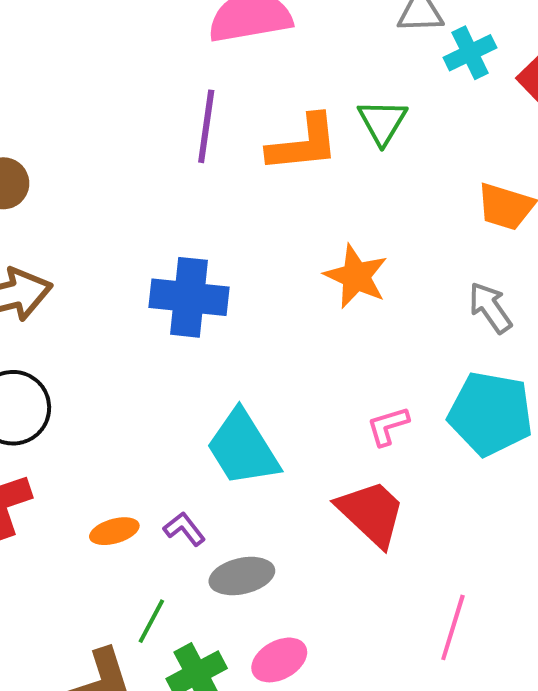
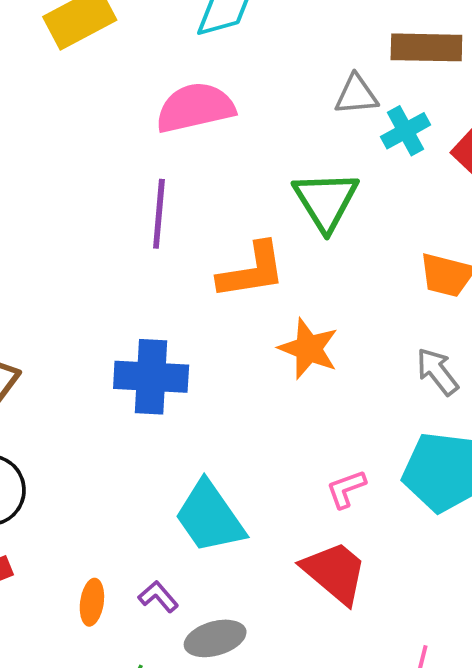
green triangle: (382, 122) -> (326, 201), size x1.4
orange L-shape: (303, 144) -> (252, 271), moved
orange ellipse: (114, 531) -> (92, 602), turned -63

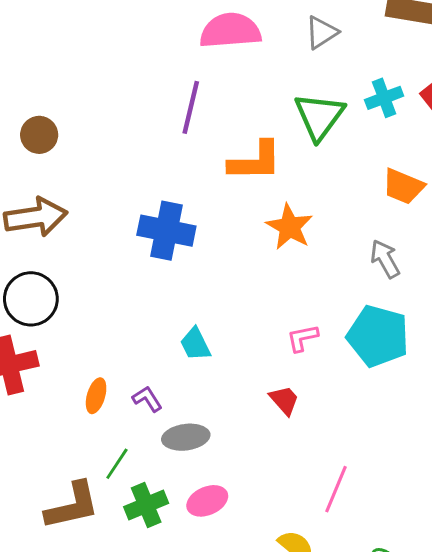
gray triangle: (356, 95) -> (322, 32), moved, turned -36
cyan cross: (406, 131) -> (384, 98), moved
cyan trapezoid: (210, 517) -> (195, 344), size x0.6
red trapezoid: (335, 572) -> (284, 400), size x0.6

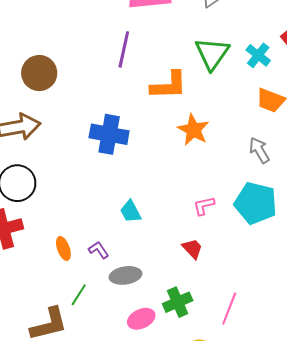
cyan cross: (384, 98) -> (258, 55), moved, turned -30
brown circle: (39, 135) -> (39, 73), moved, size x1.4
orange ellipse: (96, 396) -> (63, 248), turned -35
green cross: (146, 505) -> (178, 302), moved

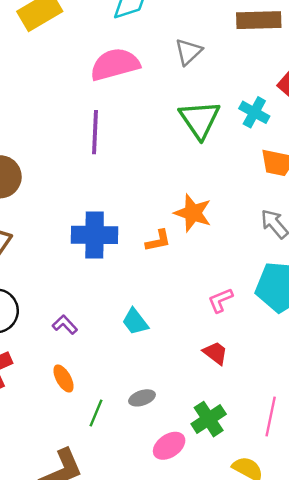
orange L-shape: (169, 85) -> (158, 241), moved, size x0.6
purple L-shape: (99, 250) -> (65, 325), moved
gray ellipse: (126, 275) -> (142, 398), size x0.7
green line: (79, 295) -> (96, 413), moved

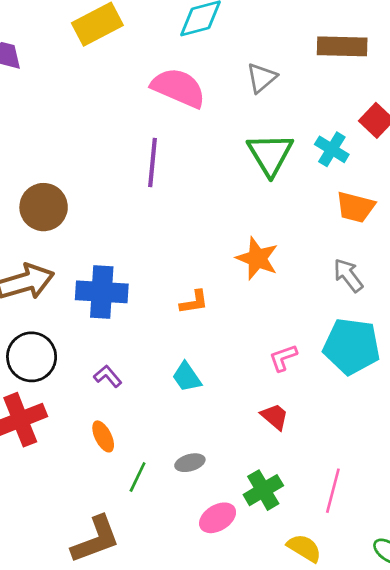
pink semicircle: (115, 64) -> (178, 88), turned 36
blue cross: (95, 235) -> (102, 292), moved
orange L-shape: (158, 241) -> (194, 302), moved

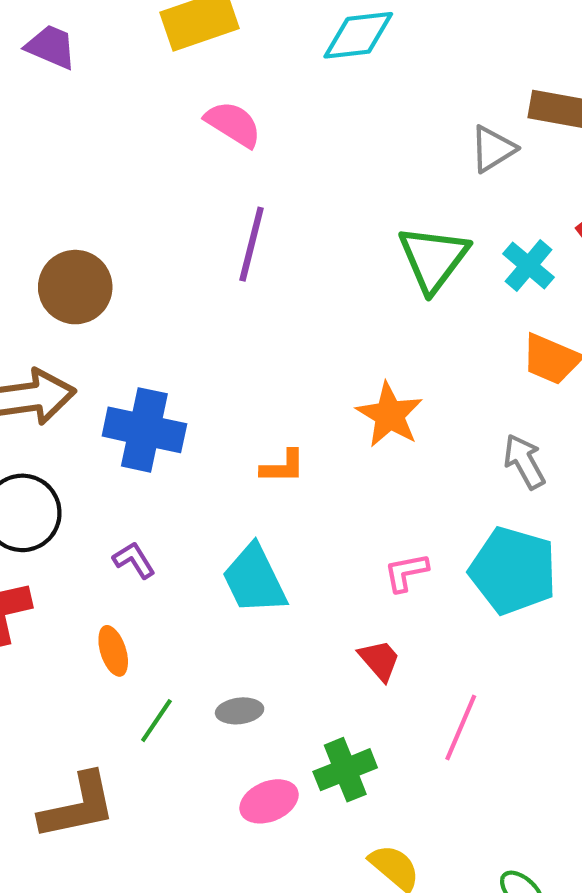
gray triangle: (262, 78) -> (493, 149), moved
pink semicircle: (178, 88) -> (233, 124), moved, size x0.7
cyan trapezoid: (187, 377) -> (254, 579), size x1.5
pink line: (333, 491) -> (461, 728), moved

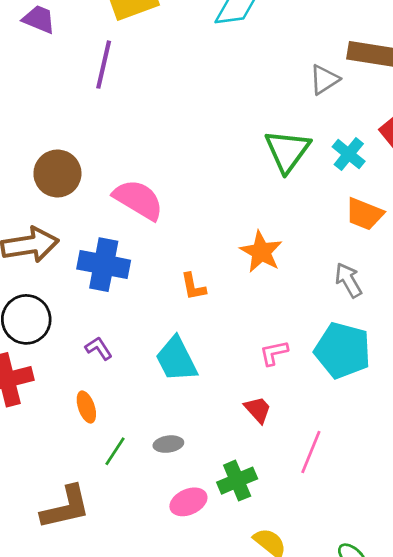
pink semicircle: (233, 124) -> (138, 200), moved, size x1.4
purple line: (252, 244) -> (104, 65), moved
orange L-shape: (283, 467) -> (193, 287), turned 80

